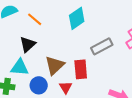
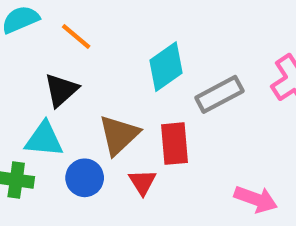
cyan diamond: (77, 18) -> (166, 67), moved

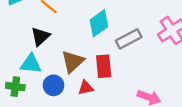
red triangle: (142, 182) -> (86, 88), turned 49

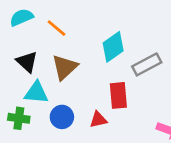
black triangle: (40, 36) -> (27, 62), moved, turned -36
brown triangle: (73, 61) -> (65, 67), moved

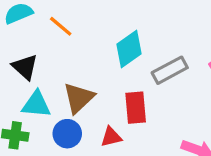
brown triangle: (65, 67) -> (79, 98), moved

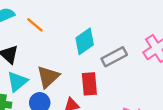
cyan triangle: (36, 104) -> (17, 82), turned -45

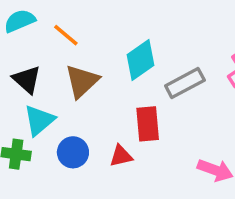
brown triangle: (48, 77) -> (82, 81), moved

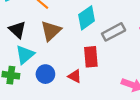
red triangle: (121, 156) -> (75, 76), turned 40

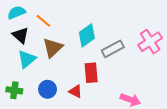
black triangle: (17, 30) -> (21, 35), moved
cyan triangle: (25, 55) -> (27, 59), moved

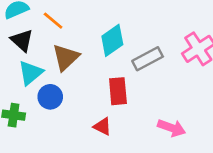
blue circle: (48, 89) -> (50, 97), moved
red triangle: (76, 91) -> (102, 126), moved

